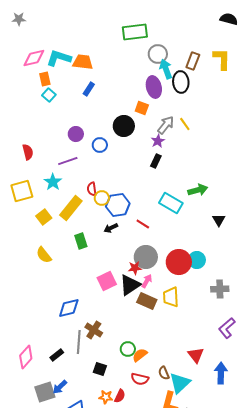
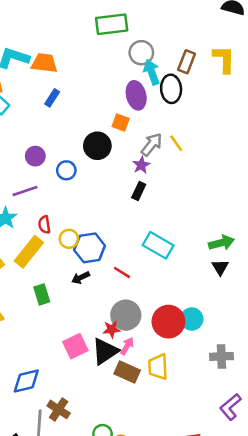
red semicircle: (92, 189) -> (44, 225), moved
green arrow: (198, 190) -> (221, 243), moved

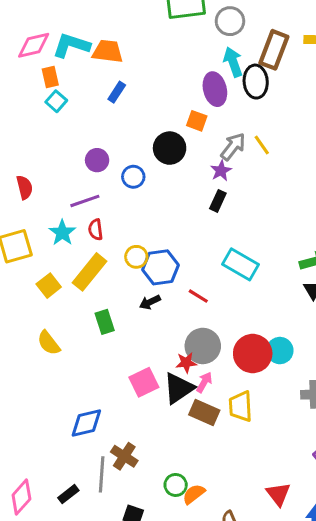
gray circle: (141, 53) -> (230, 21), moved
brown rectangle: (187, 62) -> (274, 50), size x1.4
red semicircle: (44, 225) -> (96, 230), moved

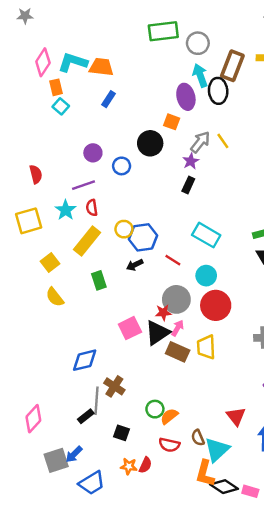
pink diamond: (34, 45) -> (43, 62), turned -44
yellow square: (49, 286) -> (50, 262), moved
cyan circle: (280, 351) -> (206, 276), moved
black rectangle: (68, 494) -> (86, 416), moved

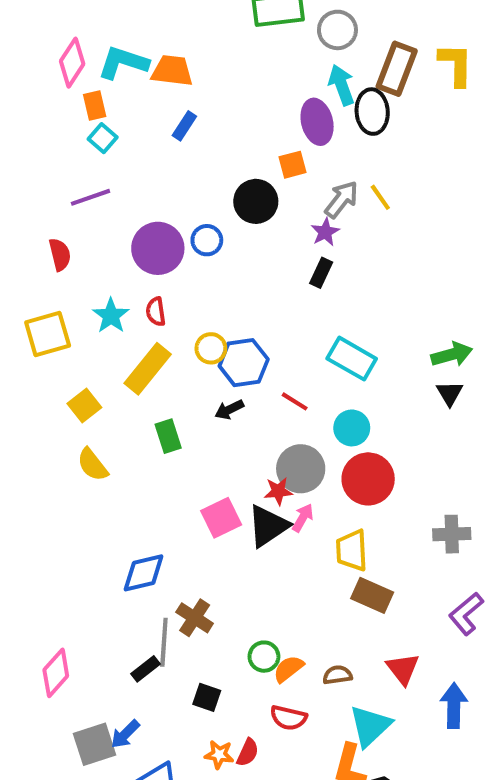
orange square: (172, 122) -> (293, 165), turned -35
purple circle: (93, 153) -> (158, 248), moved, size x1.6
purple line: (83, 185) -> (90, 197), moved
brown rectangle: (178, 352) -> (372, 595), moved
brown semicircle: (198, 438) -> (337, 675), moved, turned 105

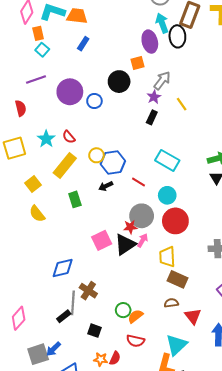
yellow line: (380, 197) -> (182, 104), moved
purple circle: (158, 248) -> (70, 92), moved
red semicircle: (156, 312) -> (69, 137), turned -32
brown semicircle: (337, 675) -> (171, 303), moved

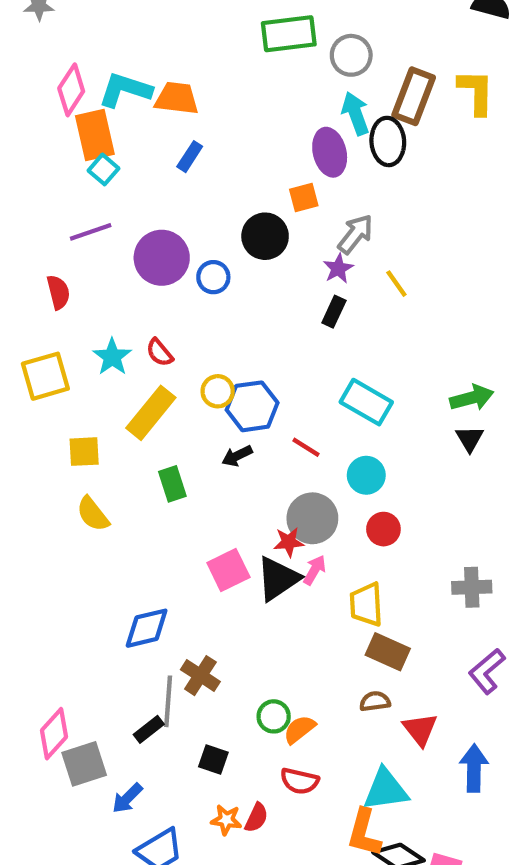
orange rectangle: (38, 33) -> (95, 135), size x1.6
yellow square: (33, 184) -> (84, 452), turned 35
red circle: (175, 221) -> (383, 529), size x0.6
cyan triangle: (176, 345) -> (386, 790), turned 35
gray square: (38, 354) -> (84, 764), moved

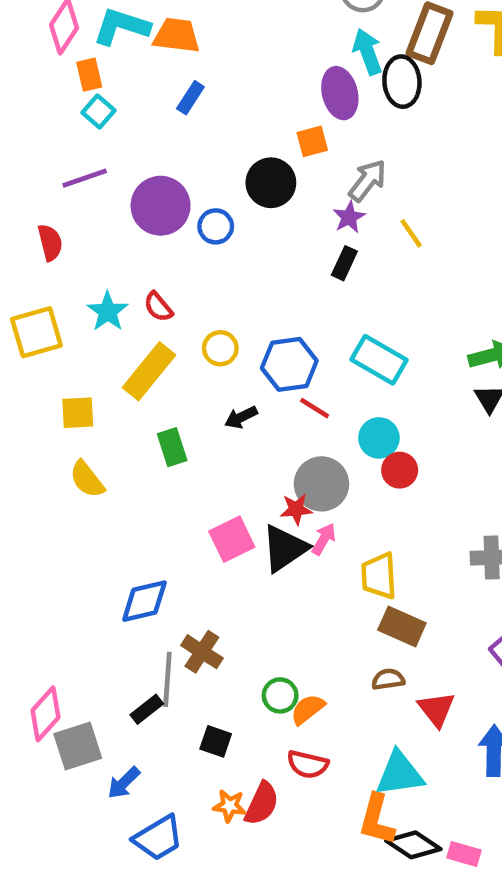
orange rectangle: (95, 135) -> (89, 75), size x0.6
blue hexagon: (252, 406) -> (289, 364), moved
red circle: (383, 529) -> (400, 470), moved
red semicircle: (256, 818) -> (262, 803), size x1.4

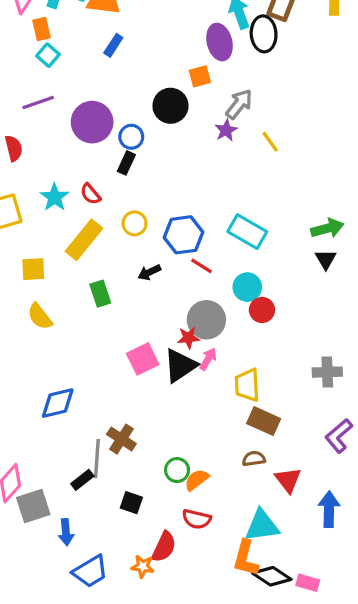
black rectangle: (344, 263) -> (126, 163), moved
blue diamond: (144, 601) -> (58, 403), moved
blue arrow: (124, 783) -> (66, 532), turned -50
orange star: (230, 806) -> (143, 566), moved

